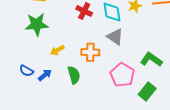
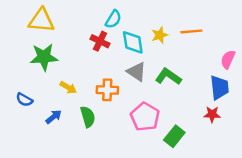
yellow arrow: (57, 50) -> (68, 88), turned -120
green L-shape: (151, 60) -> (168, 77), moved
blue semicircle: (26, 71) -> (24, 100), moved

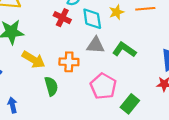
gray triangle: (137, 72) -> (96, 45), turned -30
yellow arrow: (68, 88) -> (34, 60), size x1.5
blue arrow: (54, 117) -> (13, 105), moved, turned -64

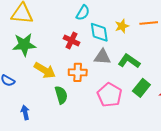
red cross: (62, 18) -> (71, 40), moved
green rectangle: (130, 104) -> (141, 88), moved

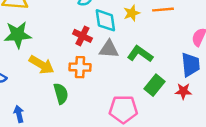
red cross: (71, 40) -> (82, 36), moved
pink pentagon: (110, 95) -> (123, 109), moved, turned -30

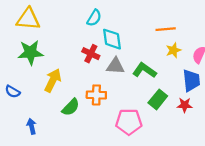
yellow star: (132, 13) -> (173, 50), moved
yellow arrow: (42, 65) -> (53, 80), turned -95
orange cross: (80, 67) -> (96, 95), moved
green semicircle: (61, 94) -> (71, 107), turned 60

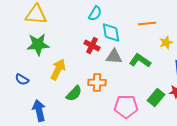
orange line: (166, 29) -> (147, 24), moved
green rectangle: (158, 99) -> (156, 98), moved
blue arrow: (32, 126) -> (39, 110), size x1.5

